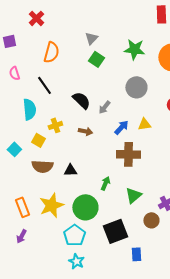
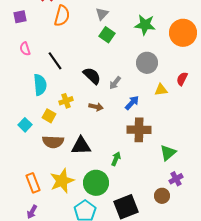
orange semicircle: (51, 52) -> (62, 16), moved
yellow triangle: (144, 124) -> (161, 90), moved
black triangle: (70, 170) -> (81, 146), size x1.5
green triangle: (133, 195) -> (168, 153), moved

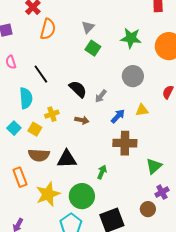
yellow triangle: (161, 90) -> (142, 110), moved
cyan square: (25, 125) -> (14, 128), moved
orange rectangle: (33, 183) -> (20, 177), moved

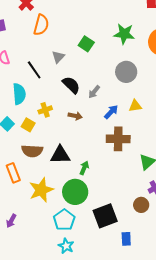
gray triangle: (88, 27) -> (58, 57), moved
green arrow: (102, 172) -> (84, 168), moved

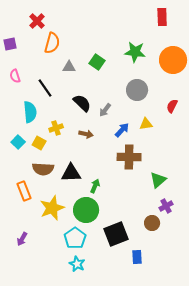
gray triangle: (58, 57) -> (69, 67), moved, turned 48

